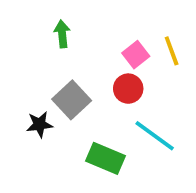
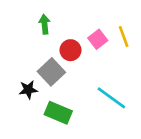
red circle: (128, 89) -> (70, 50), moved
green rectangle: (106, 158) -> (58, 113), moved

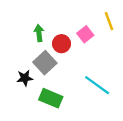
green arrow: (45, 24) -> (39, 33), moved
yellow line: (124, 37) -> (109, 21), moved

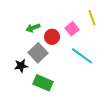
green arrow: (39, 33) -> (33, 28), turned -104
cyan line: (97, 85) -> (82, 56), moved

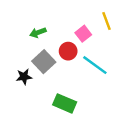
red circle: (52, 37) -> (68, 51), moved
green rectangle: (43, 83) -> (65, 103), moved

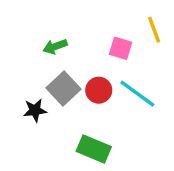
pink square: (83, 34) -> (121, 48), turned -35
red circle: (68, 51) -> (99, 90), moved

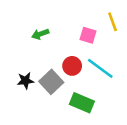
gray square: (63, 89) -> (51, 82), moved
green rectangle: (94, 149) -> (82, 103), moved

